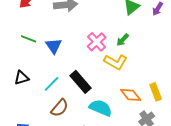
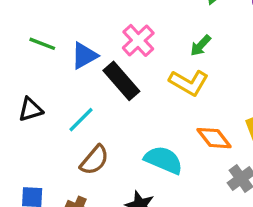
pink cross: (97, 42) -> (138, 40), moved
blue triangle: (54, 46) -> (84, 56), turned 36
black rectangle: (81, 82) -> (121, 81), moved

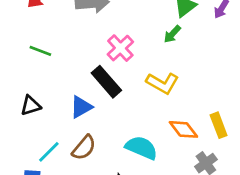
green arrow: (201, 46) -> (172, 34), moved
blue triangle: (84, 56) -> (81, 107), moved
cyan line: (81, 120) -> (49, 152), moved

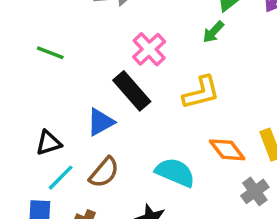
yellow L-shape: (162, 83) -> (201, 93), turned -44
black triangle: (31, 106) -> (49, 143), moved

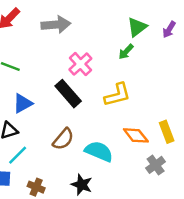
blue triangle: (101, 122) -> (23, 103), moved
brown semicircle: (104, 172) -> (63, 139), moved

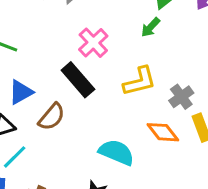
brown semicircle: (63, 139) -> (52, 117), moved
gray cross: (156, 165) -> (181, 97), moved

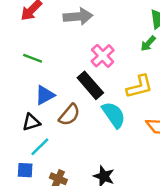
cyan semicircle: (116, 152) -> (114, 115), moved, turned 32

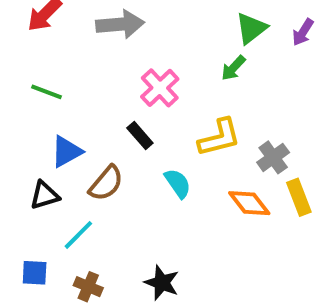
black rectangle: (90, 85) -> (140, 136), size x0.6
cyan semicircle: (114, 115) -> (178, 183), size x0.7
cyan line: (40, 147) -> (78, 235), moved

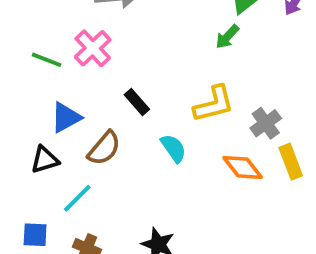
pink cross: (160, 88) -> (93, 48), moved

